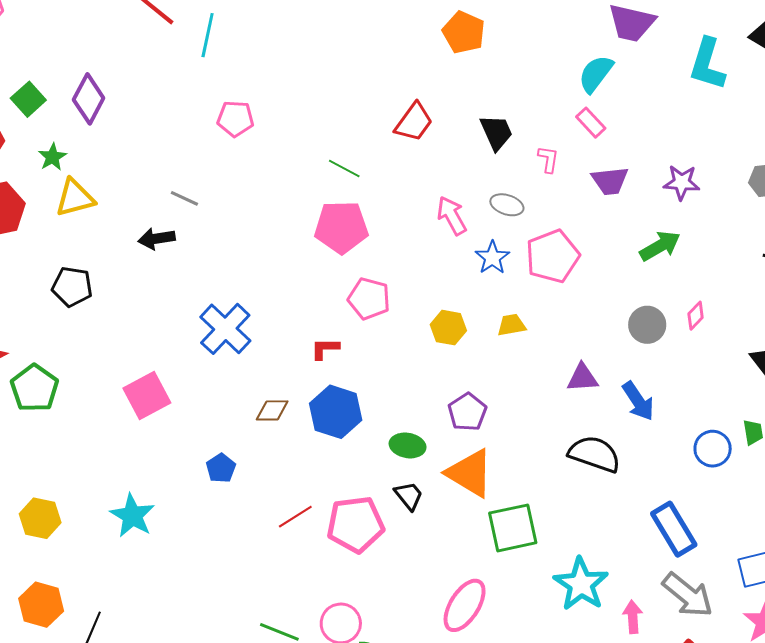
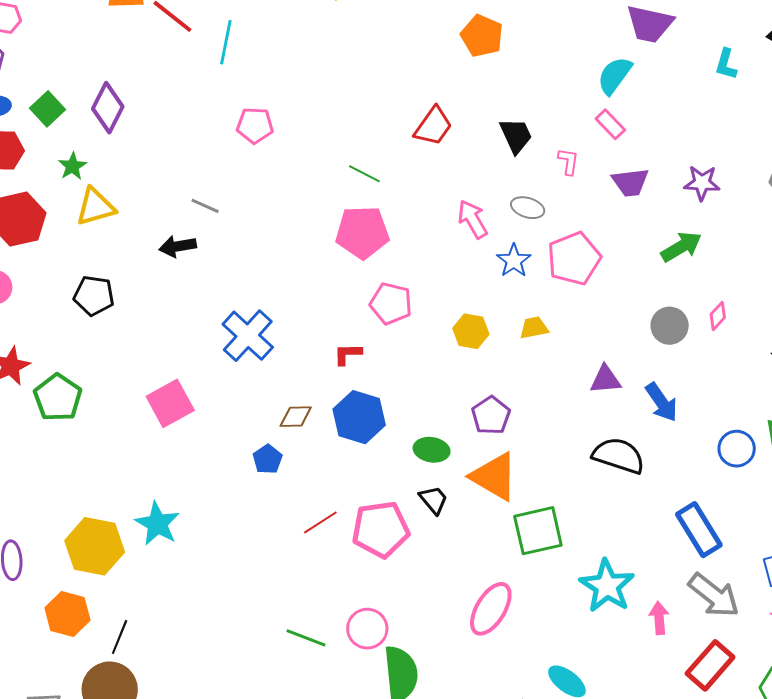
cyan L-shape: (707, 64) -> (726, 64), size x0.6
blue pentagon: (221, 468) -> (268, 459), moved
yellow hexagon: (40, 518) -> (95, 546), moved, size x1.4

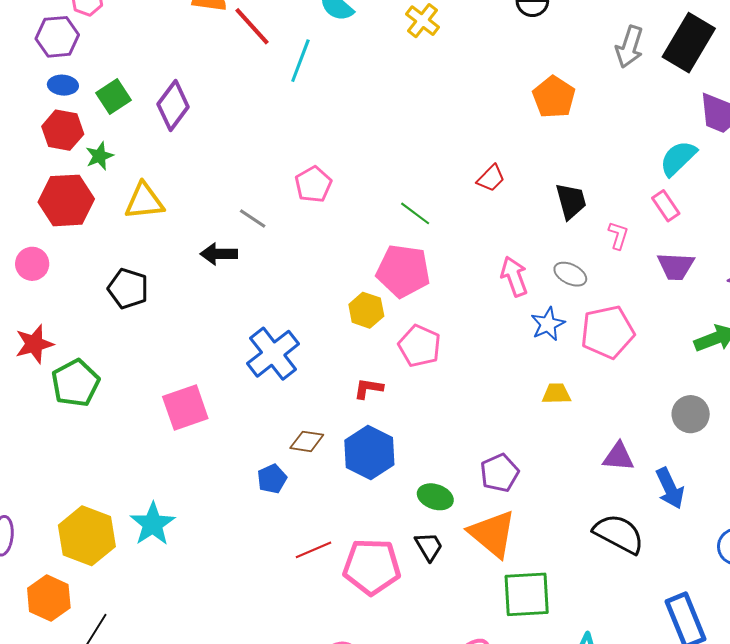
pink pentagon: (255, 125) -> (313, 184), moved, turned 30
red trapezoid: (433, 126) -> (491, 178), size x0.7
green star: (72, 166) -> (100, 156), moved
yellow hexagon: (471, 331) -> (366, 310), moved

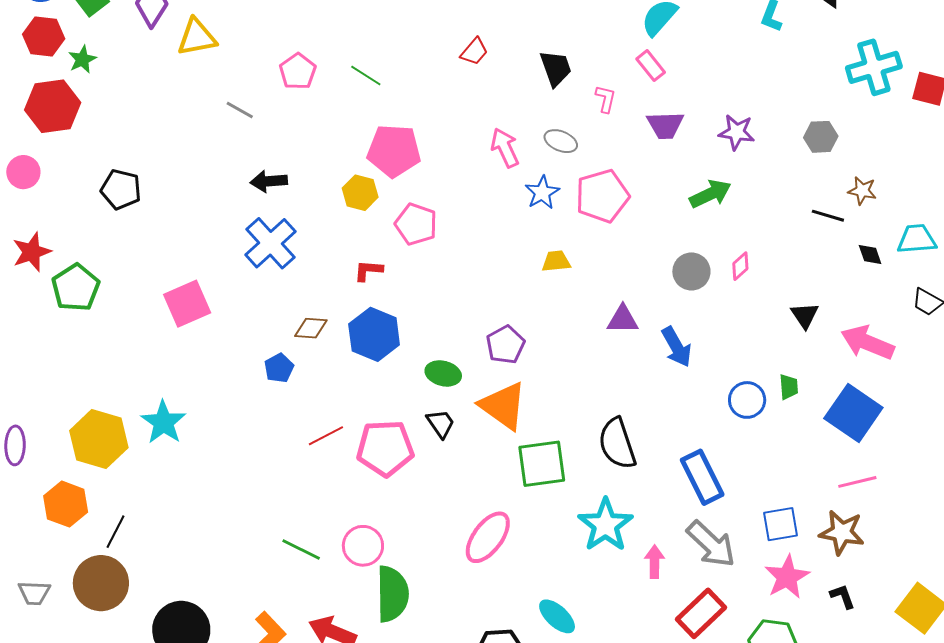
yellow triangle: (144, 201) -> (197, 37), moved
green line: (415, 213) -> (366, 76), moved
black arrow: (219, 254) -> (269, 181), moved
black semicircle: (619, 534) -> (617, 444), moved, turned -132

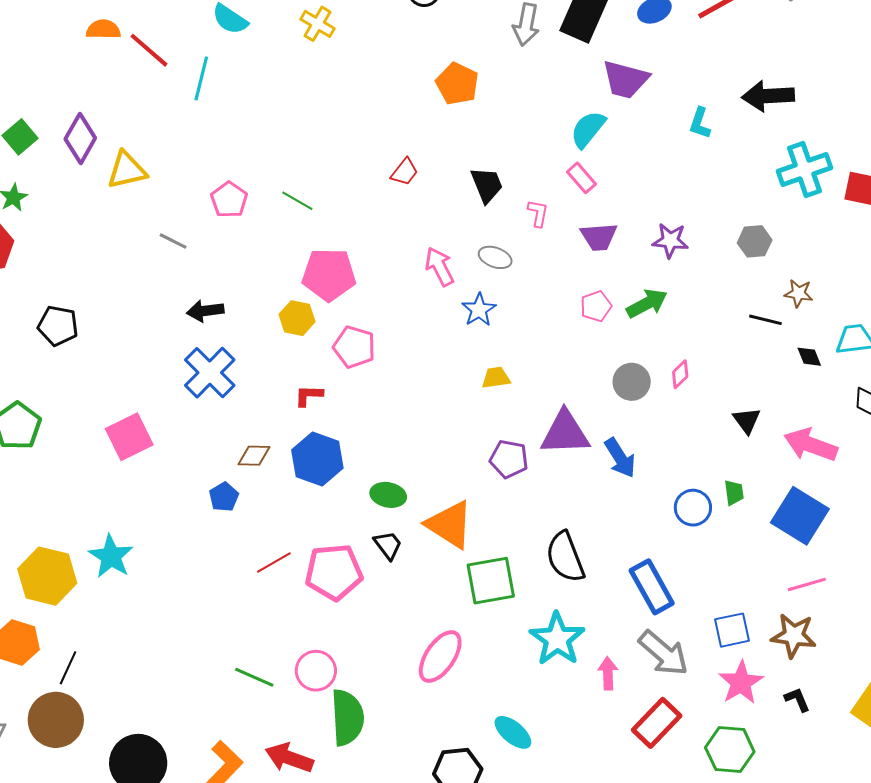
pink pentagon: (602, 196) -> (596, 306), moved, size x0.6
purple triangle: (623, 319) -> (565, 433), size x1.6
purple pentagon: (505, 345) -> (509, 459), moved, turned -30

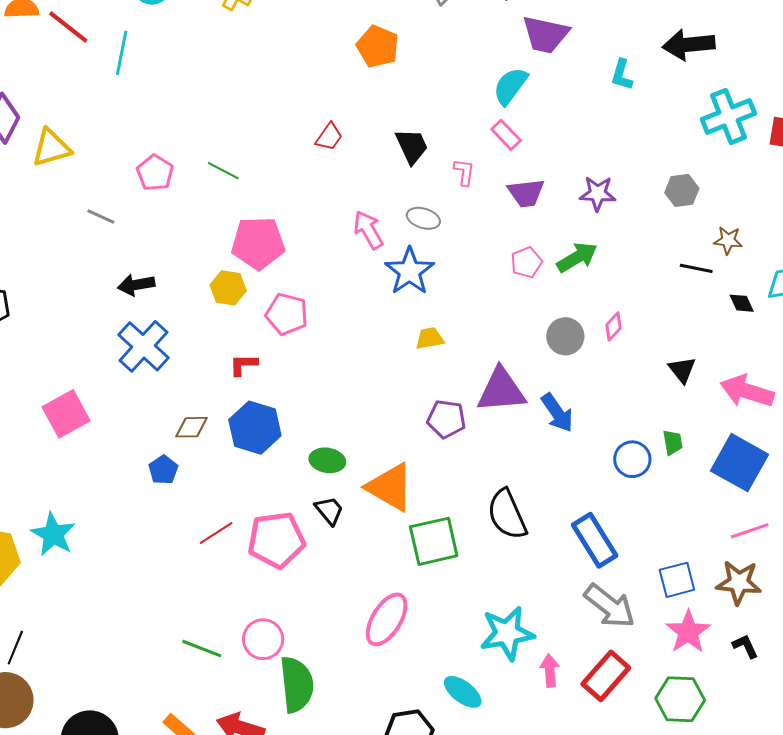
blue star: (479, 310) -> (410, 271), size x1.4
cyan star: (557, 639) -> (507, 633), moved, turned 30
pink arrow: (608, 673) -> (550, 670), moved

